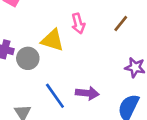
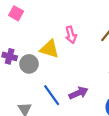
purple arrow: (87, 93) -> (79, 93), turned -30

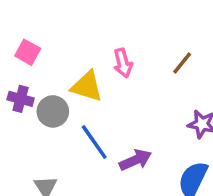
pink square: (16, 13) -> (28, 52), moved
blue line: (52, 95) -> (94, 142), moved

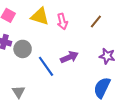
yellow triangle: (87, 86) -> (40, 16), moved
purple arrow: (135, 160) -> (69, 57), moved

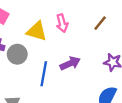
yellow triangle: (40, 16) -> (37, 31), moved
blue line: (46, 66) -> (44, 74), turned 45

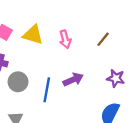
yellow triangle: (37, 31) -> (33, 35), moved
gray circle: (17, 54) -> (18, 82), moved

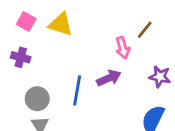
pink arrow: (65, 39) -> (123, 48), moved
gray circle: (18, 82) -> (37, 99), moved

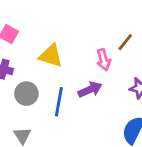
yellow triangle: (61, 24) -> (51, 56), moved
gray circle: (37, 99) -> (26, 94), moved

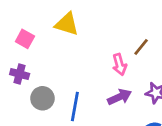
yellow triangle: (51, 56) -> (67, 24), moved
purple arrow: (90, 90) -> (119, 97), moved

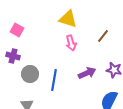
yellow triangle: (67, 24) -> (68, 19), moved
pink arrow: (119, 65) -> (71, 43), moved

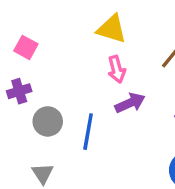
purple cross: (13, 56) -> (19, 91), turned -32
purple arrow: (87, 73) -> (130, 103), moved

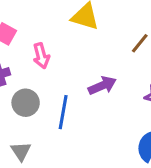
pink arrow: (117, 69) -> (41, 56), moved

